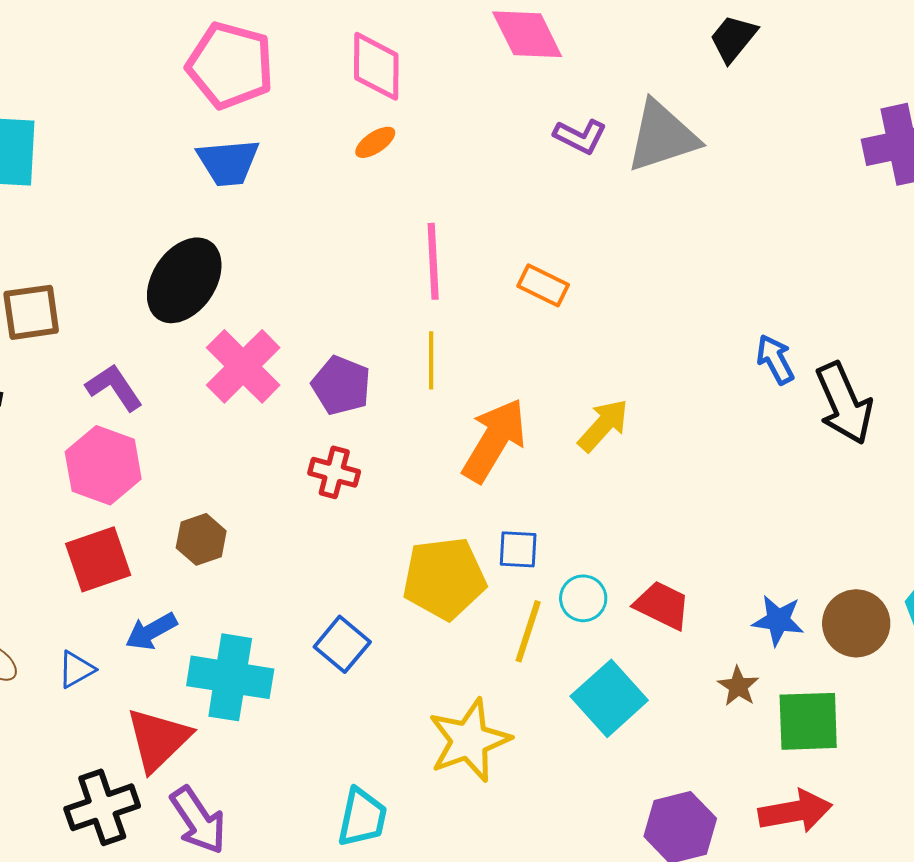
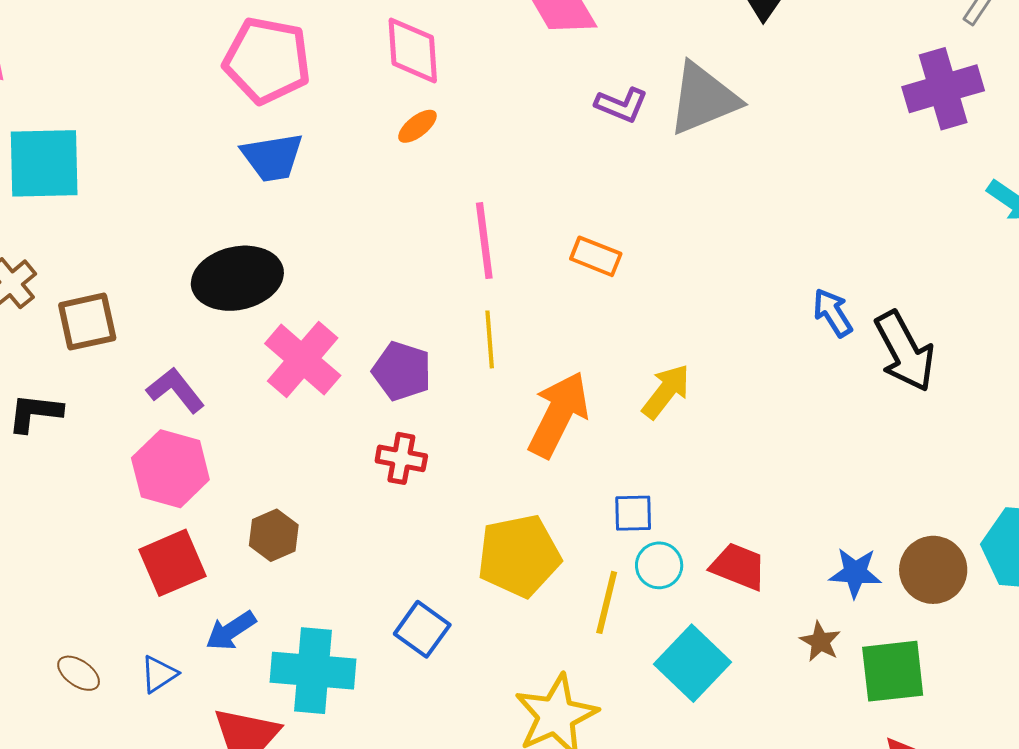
black ellipse: (184, 280) -> (237, 278), turned 48
blue square: (518, 549) -> (633, 513), moved

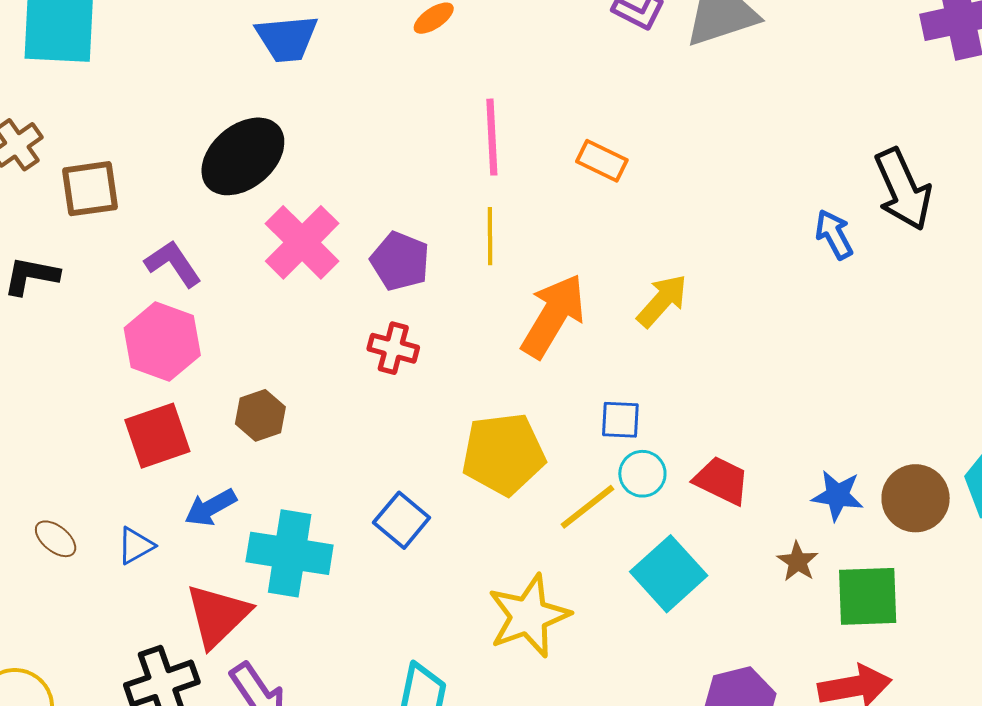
black ellipse: (237, 278) -> (243, 156), turned -32
black arrow: (905, 351) -> (903, 189), moved
yellow line: (607, 602) -> (588, 507), turned 34

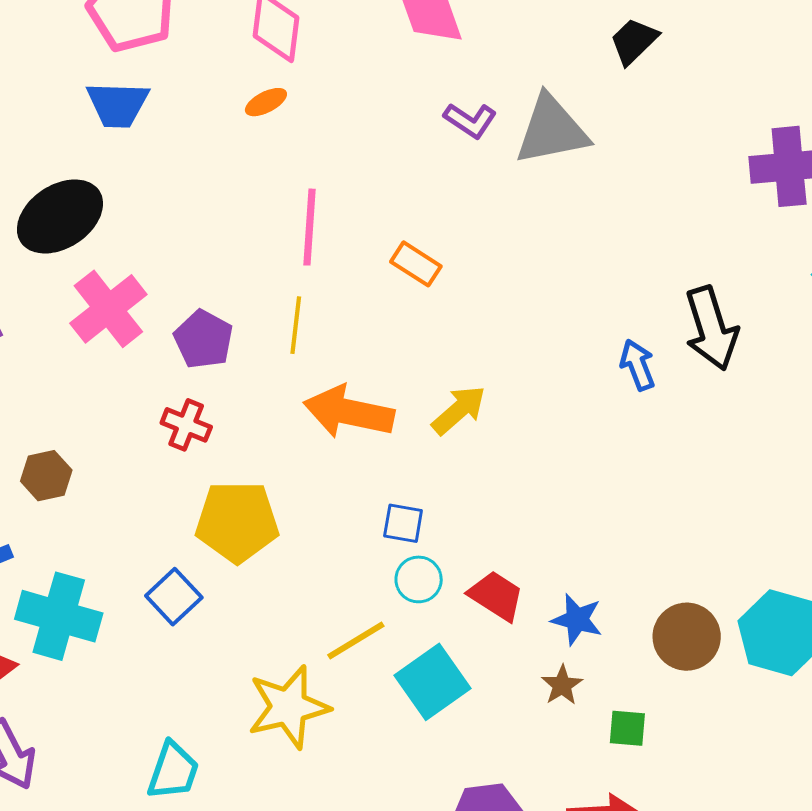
orange arrow: (553, 316) -> (349, 412), turned -116
yellow pentagon: (503, 454) -> (237, 522), moved
blue star: (837, 495) -> (577, 620), moved
yellow line: (588, 507) -> (356, 640), moved
green square: (868, 596) -> (627, 728), size x0.6

